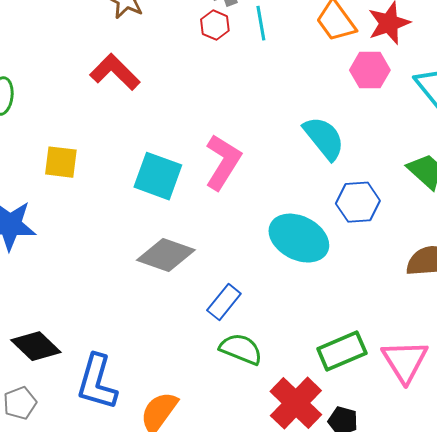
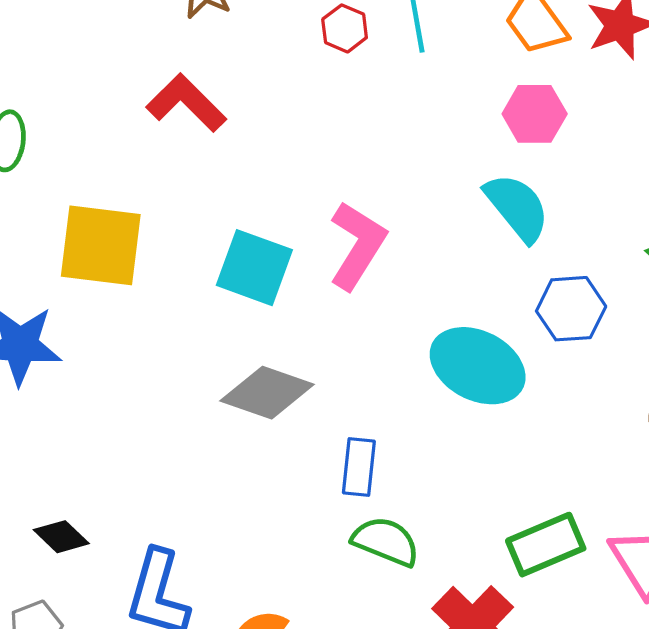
pink hexagon: (370, 70) -> (535, 114), moved
yellow square: (61, 162) -> (101, 245), size x1.6
blue rectangle: (224, 302) -> (359, 467), turned -33
black diamond: (36, 346) -> (61, 537), size x0.7

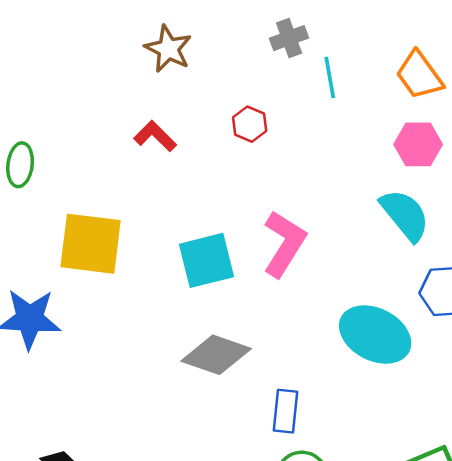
red hexagon: (345, 28) -> (250, 124), moved
red L-shape: (186, 103) -> (155, 136), size x0.7
cyan square: (254, 268) -> (207, 260), turned -34

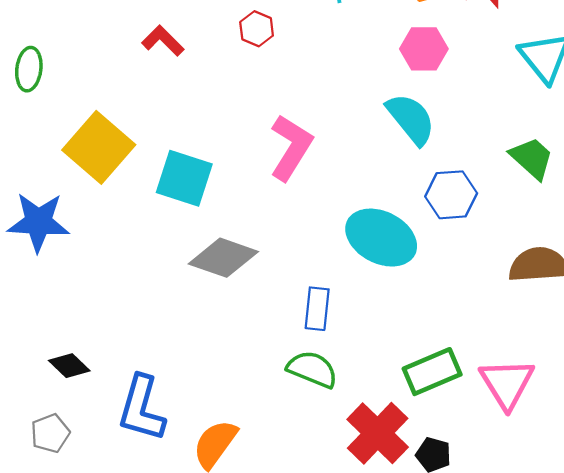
yellow square: (91, 244) -> (99, 147), turned 34
cyan square: (207, 260) -> (184, 178), moved, turned 32
blue rectangle: (285, 411) -> (317, 309), moved

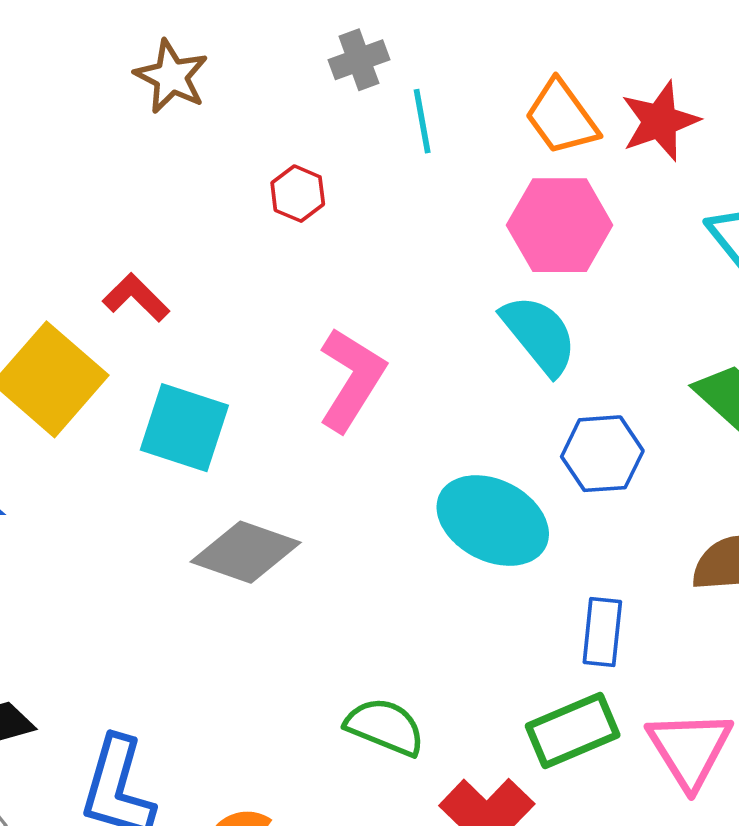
red L-shape: (163, 41) -> (136, 298), moved
pink hexagon: (424, 49) -> (560, 225), size x1.4
blue rectangle: (317, 309) -> (602, 632), moved

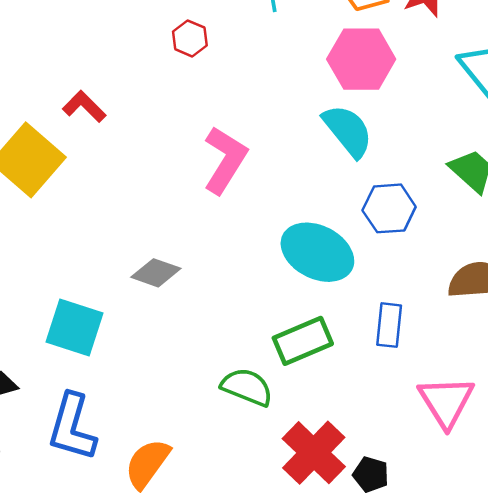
cyan square: (184, 428) -> (74, 328), moved
gray diamond: (246, 552) -> (156, 273), size x0.7
green rectangle: (573, 730) -> (303, 341), moved

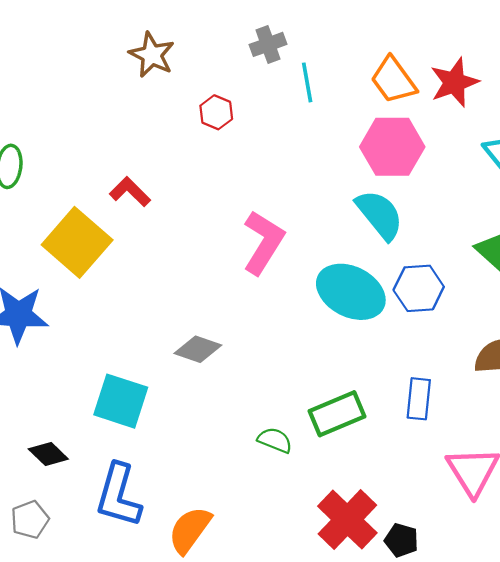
red hexagon: (190, 38) -> (216, 112), moved
cyan ellipse: (317, 252) -> (351, 292), moved
green semicircle: (247, 387) -> (275, 440), moved, size x0.7

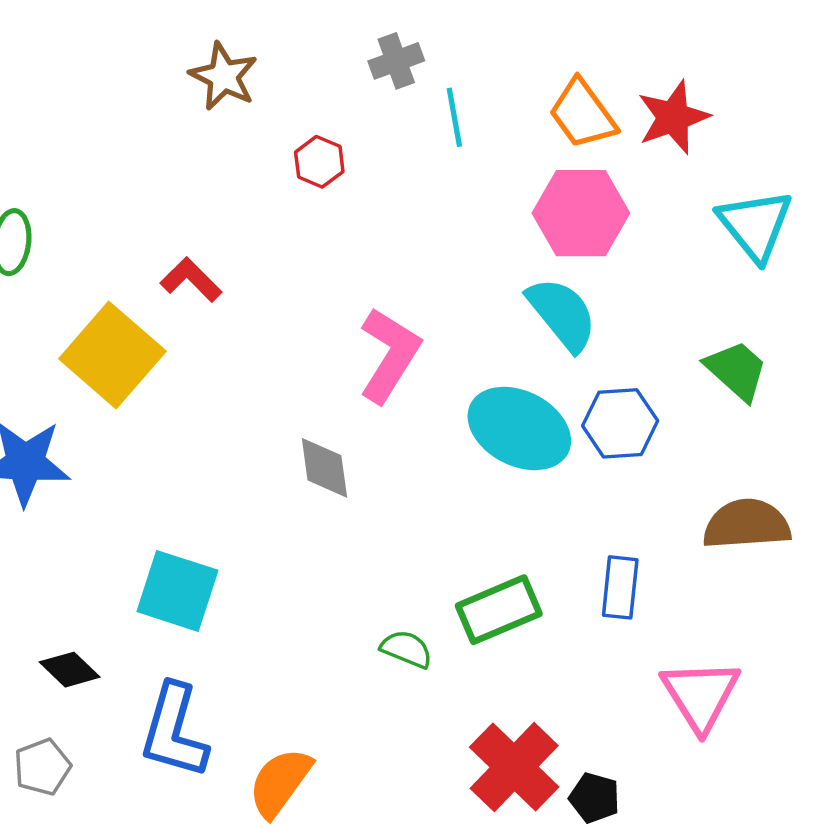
gray diamond: (198, 349) -> (324, 468), moved, turned 63

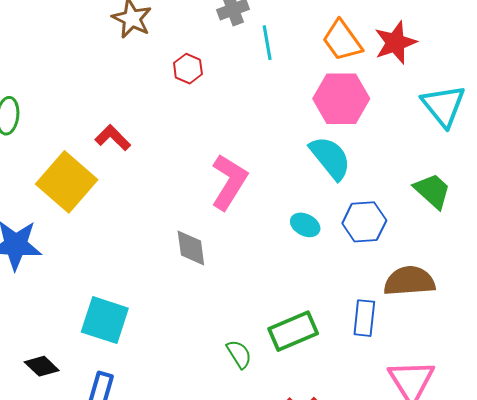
cyan ellipse: (519, 428) -> (305, 225), size x0.5
brown semicircle: (747, 524) -> (409, 281), moved
green semicircle: (406, 649) -> (239, 354), turned 36

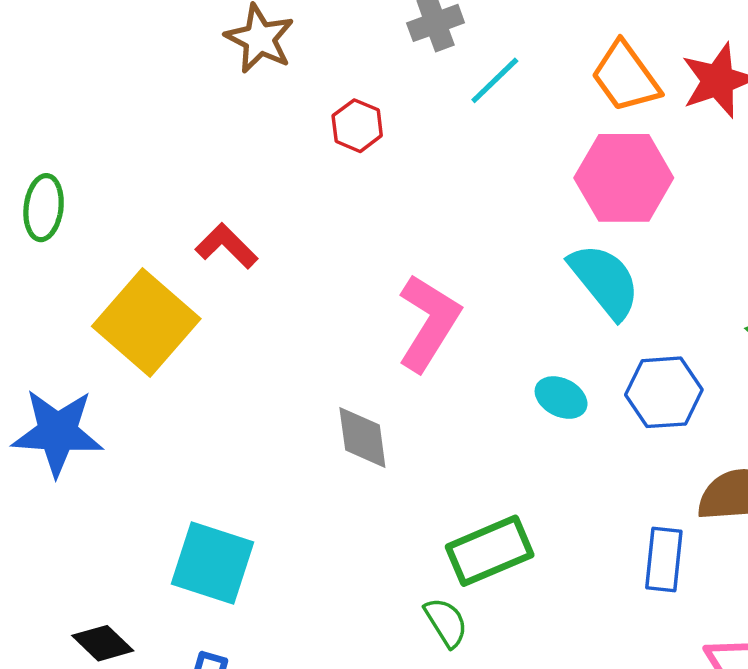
cyan line: (267, 43) -> (495, 80), turned 56
green rectangle: (293, 331) -> (490, 551), moved

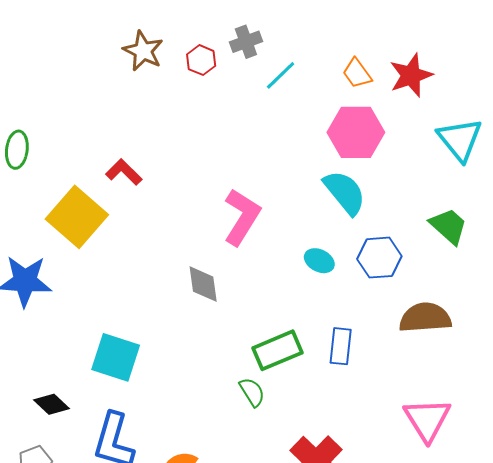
orange trapezoid: (626, 77) -> (357, 73), size x0.7
red hexagon: (357, 126) -> (201, 60), moved
blue rectangle: (664, 560) -> (341, 346), moved

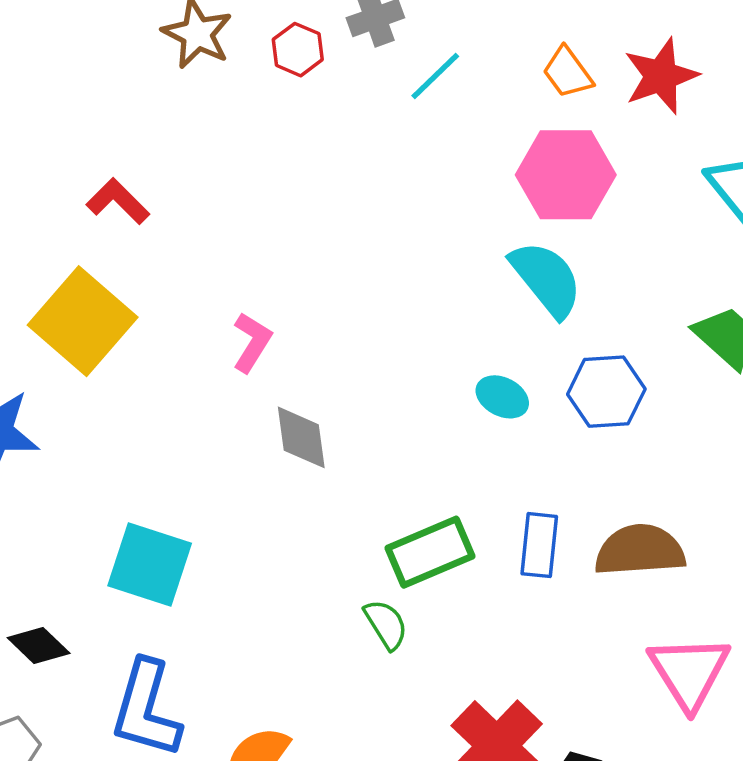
red L-shape: (124, 172) -> (118, 201), moved
pink L-shape: (242, 217) -> (252, 342), moved, size x0.6
brown semicircle: (425, 318) -> (640, 550), moved

